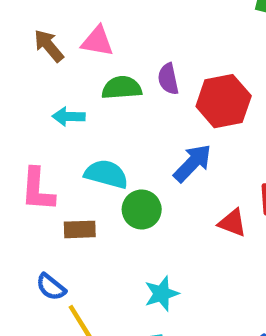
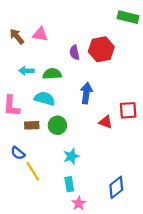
green semicircle: (122, 88) -> (52, 74), moved
red hexagon: (224, 101) -> (101, 49), moved
blue arrow: (193, 163) -> (86, 93), turned -36
green circle: (142, 209) -> (57, 125), moved

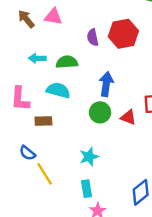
green circle: (57, 125) -> (100, 112), moved

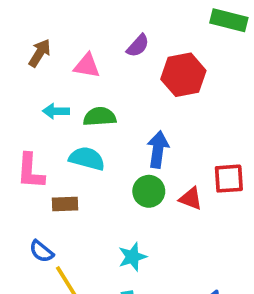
pink triangle: (53, 17) -> (87, 66), moved
brown arrow: (26, 19) -> (40, 53), turned 72
purple semicircle: (93, 37) -> (138, 46), moved, turned -126

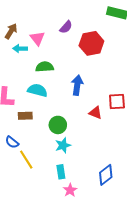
pink triangle: (87, 66) -> (37, 38), turned 42
cyan arrow: (56, 111) -> (20, 49), moved
green circle: (149, 191) -> (58, 125), moved

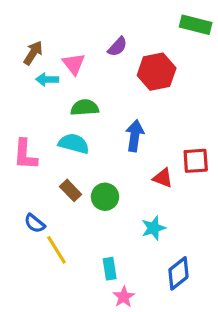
brown rectangle: (25, 116) -> (71, 190), moved, turned 48
cyan star: (63, 145) -> (153, 228), moved

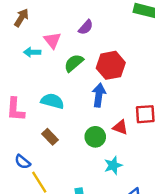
brown arrow: (33, 53) -> (21, 18), moved
red hexagon: (157, 72) -> (111, 65), moved
green semicircle: (85, 108) -> (74, 63), moved, turned -36
green circle: (105, 197) -> (95, 137), moved

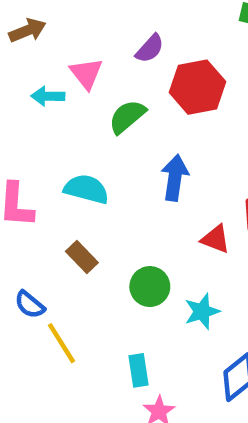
brown arrow: (21, 18) -> (27, 30), turned 36
red hexagon: (111, 65) -> (197, 87), moved
green circle: (95, 137) -> (150, 287), moved

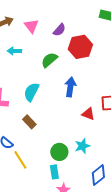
pink triangle: (86, 74) -> (31, 26), moved
cyan semicircle: (86, 189) -> (31, 92), turned -78
green circle: (150, 287) -> (59, 152), moved

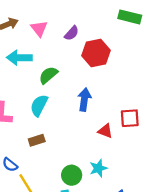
cyan arrow: (14, 51) -> (19, 58), size x1.5
green semicircle: (49, 60) -> (48, 75), moved
brown rectangle: (29, 122) -> (37, 140), turned -64

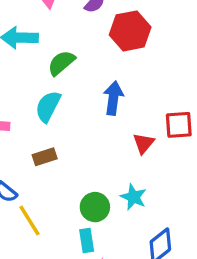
red triangle: (105, 131) -> (144, 143), turned 49
cyan star: (98, 168) -> (134, 197), turned -30

